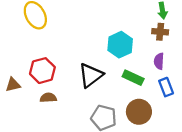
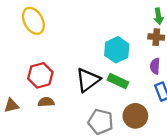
green rectangle: (133, 78) -> (118, 81), moved
brown triangle: (13, 85) -> (11, 105), moved

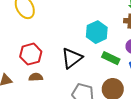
green rectangle: (118, 81) -> (111, 58), moved

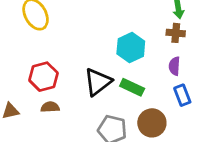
green rectangle: (111, 58) -> (132, 87), moved

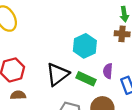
purple semicircle: (174, 66) -> (108, 71), moved

